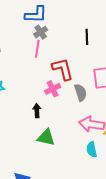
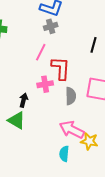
pink line: (37, 49) -> (41, 52), moved
green triangle: (46, 137) -> (17, 120), moved

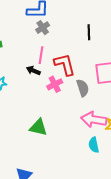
black arrow: (24, 100) -> (33, 71), moved, turned -64

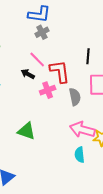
black line: (89, 32) -> (88, 56), moved
pink line: (41, 55) -> (37, 60), turned -60

